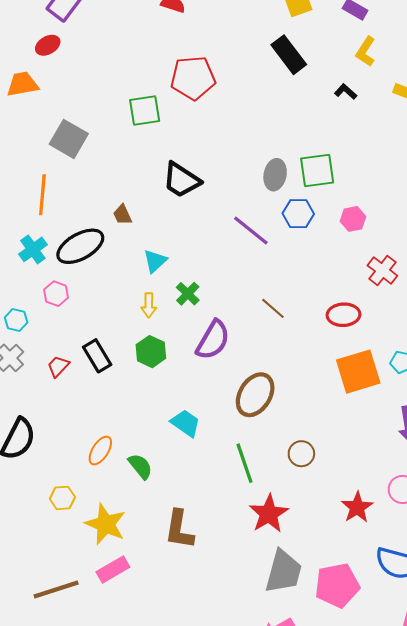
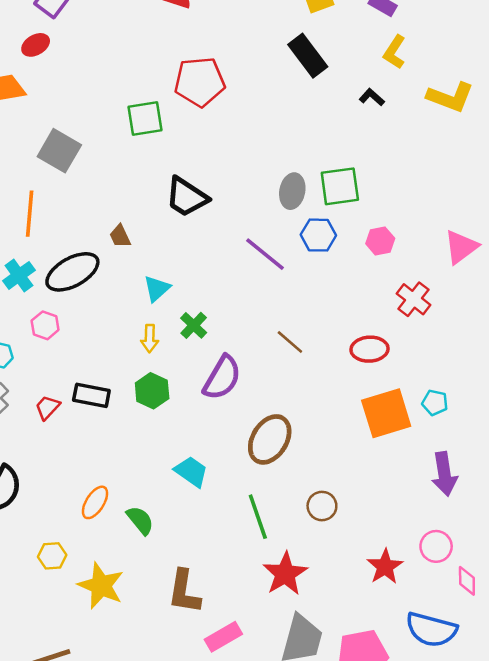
black rectangle: (97, 356) -> (91, 395), turned -48
pink rectangle: (113, 569) -> (223, 637), moved

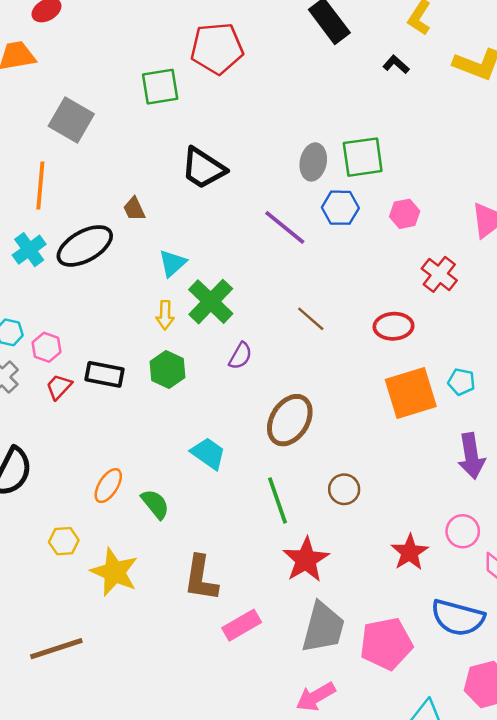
pink hexagon: (45, 325) -> (46, 347), moved
green cross: (194, 325) -> (211, 302), size x1.6
purple semicircle: (222, 378) -> (240, 356), size x0.6

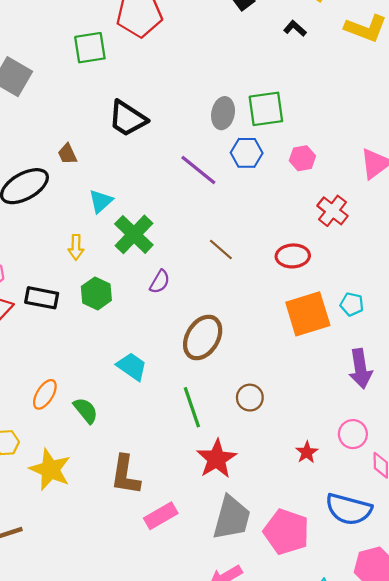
yellow arrow: (165, 315) -> (76, 247), moved
red star: (410, 552) -> (307, 452), size x0.7
pink pentagon: (386, 644) -> (286, 532), turned 30

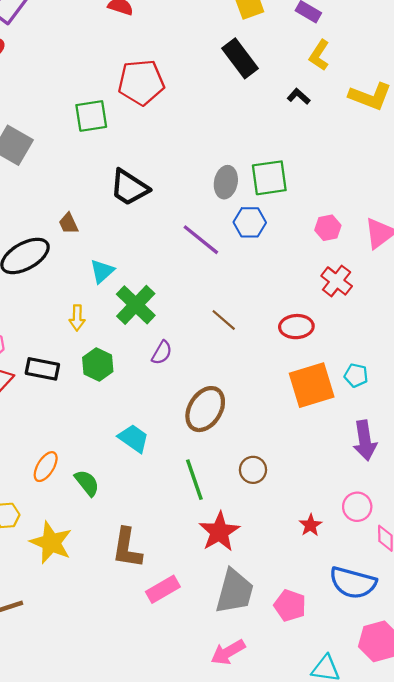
pink hexagon: (302, 158) -> (328, 228), moved
pink pentagon: (286, 532) -> (290, 606), size x0.7

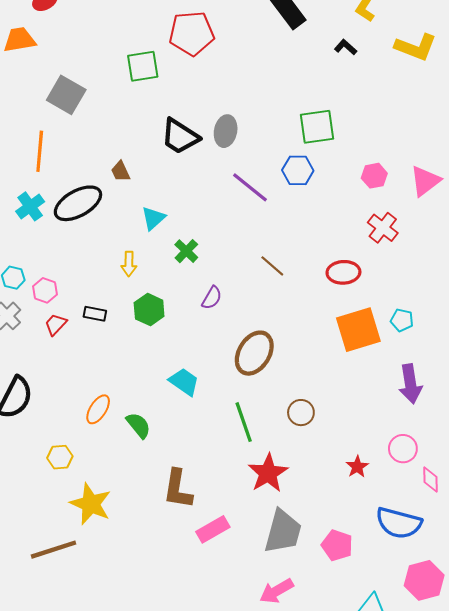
gray ellipse: (226, 182) -> (226, 131), moved
green cross: (136, 305) -> (186, 251), size x0.6
black rectangle: (42, 369) -> (95, 314), size x0.7
yellow star: (51, 543) -> (91, 504), moved

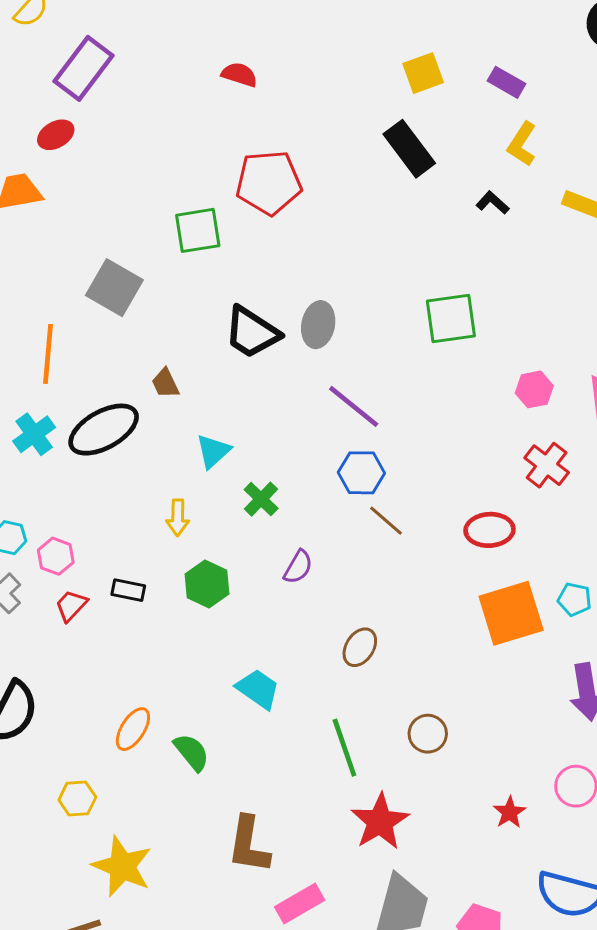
gray square: (66, 95) -> (114, 288), moved
blue hexagon: (298, 170) -> (361, 473), moved
brown ellipse: (254, 353) -> (360, 647), size x0.6

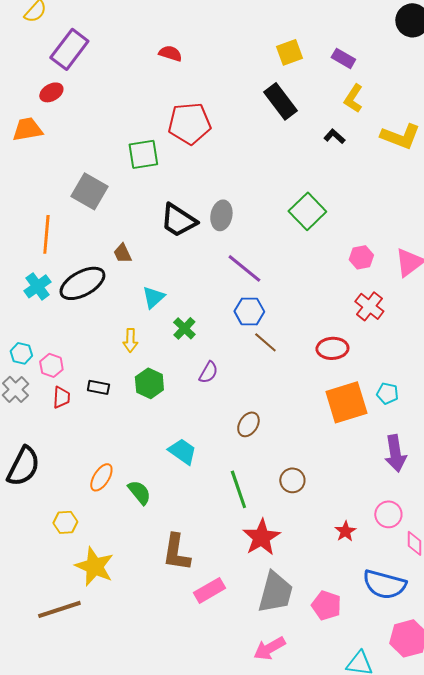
green square: (451, 318) -> (307, 211), turned -36
red trapezoid: (71, 606) -> (61, 397), turned 140

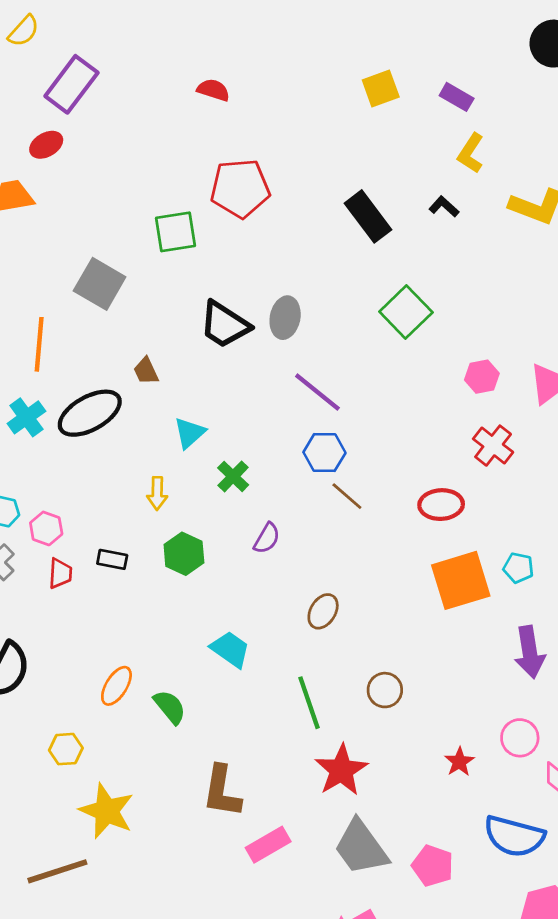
black rectangle: (280, 101) -> (368, 216), moved
gray trapezoid: (275, 592) -> (361, 847), turned 129

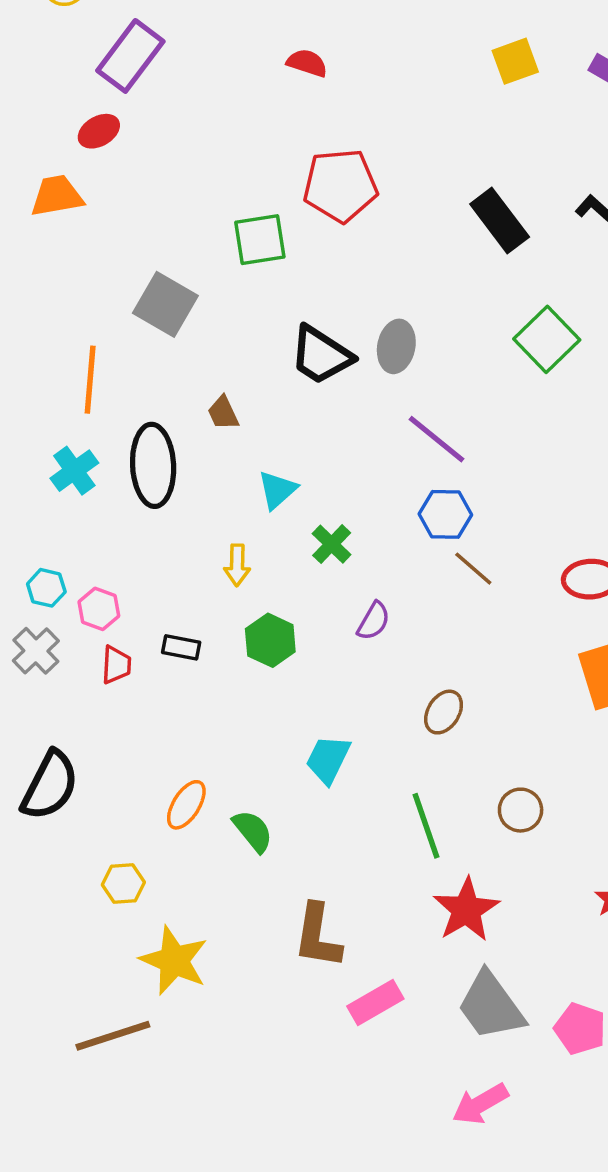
black ellipse: (90, 413) -> (153, 465), turned -64
cyan trapezoid: (230, 649) -> (328, 759), turned -99

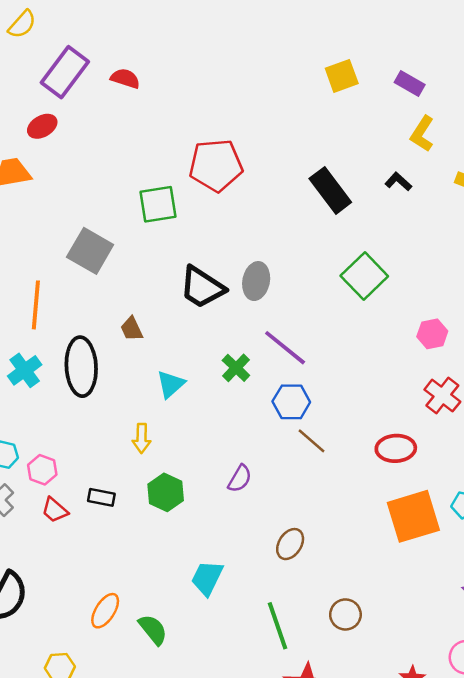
red semicircle: (307, 63) -> (125, 78), moved
green cross: (332, 544) -> (236, 368), moved
red trapezoid: (116, 665) -> (55, 510), turned 128

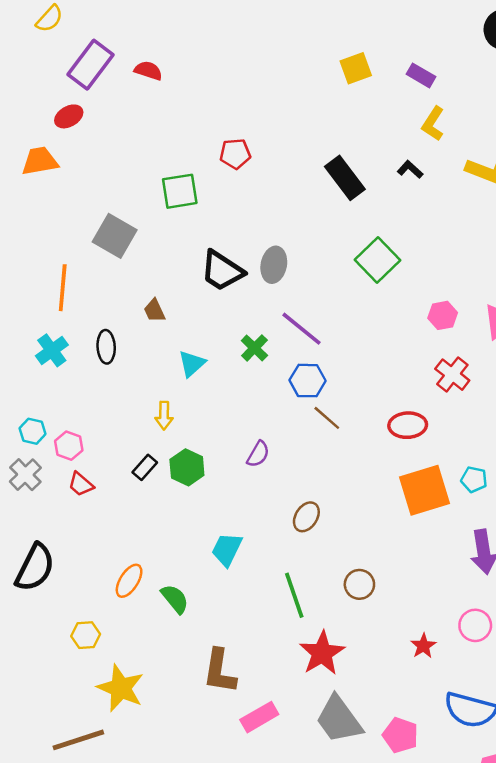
red pentagon: (216, 165) -> (235, 154), size x0.6
black ellipse: (81, 367) -> (106, 347), size x0.6
black rectangle: (101, 497) -> (145, 467), moved, turned -60

